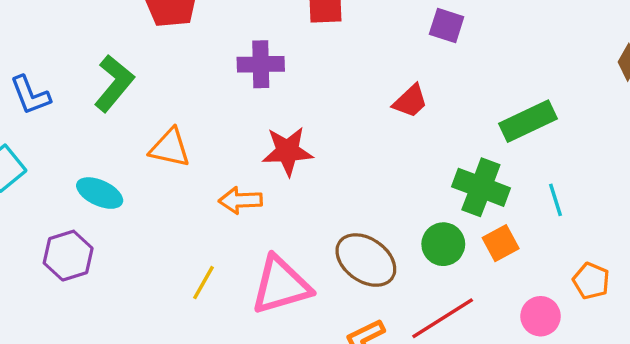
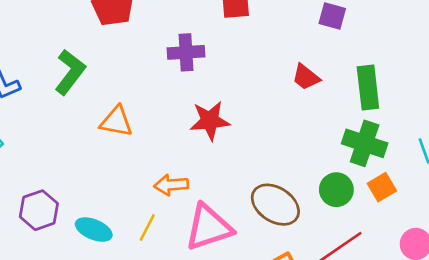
red trapezoid: (410, 101) -> (306, 77), turned 84
green rectangle: (528, 121) -> (368, 88), moved, turned -69
cyan ellipse: (100, 193) -> (94, 230), moved
orange arrow: (240, 200) -> (171, 185), moved

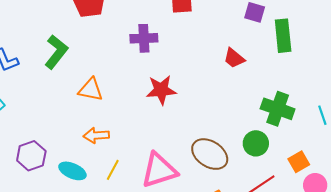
green rectangle: (368, 88) -> (283, 36), moved
orange arrow: (171, 185) -> (96, 135), moved
orange square: (382, 187) -> (299, 162), moved

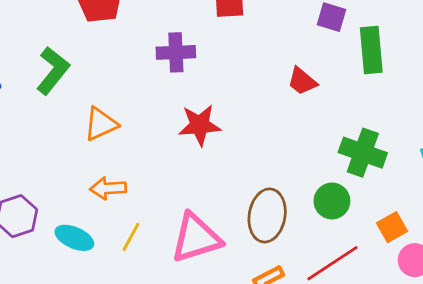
orange triangle: (91, 90) -> (101, 124), turned -36
brown ellipse: (210, 154) -> (267, 215), turned 66

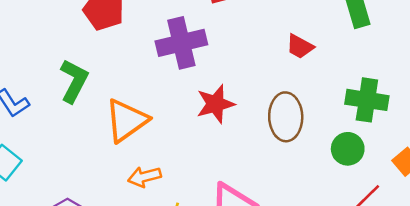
purple cross: (176, 52) -> (181, 43), size x1.4
orange triangle: (101, 124) -> (126, 120), size x1.4
brown ellipse: (267, 215) -> (286, 117), moved

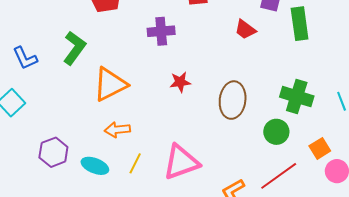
purple cross: (181, 43) -> (161, 31), size x0.7
red trapezoid: (300, 46) -> (245, 29), moved
red star: (215, 104) -> (180, 82), size x0.7

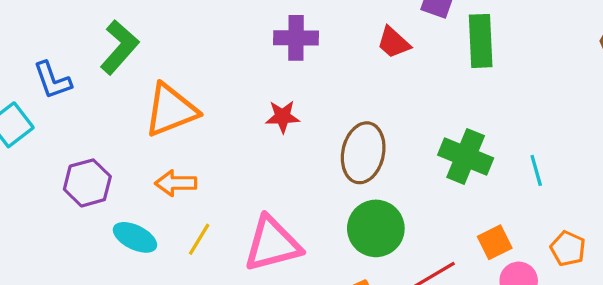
purple cross: (161, 31) -> (296, 38), moved
blue L-shape: (25, 58) -> (52, 80), moved
green circle: (276, 132) -> (376, 228), moved, size x1.4
purple hexagon: (53, 152) -> (87, 183), moved

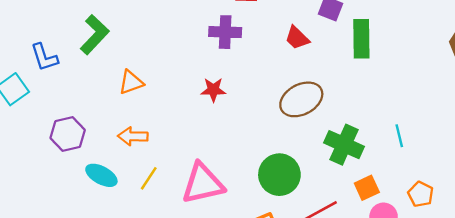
orange triangle: (171, 110) -> (131, 82), size x0.6
brown ellipse: (363, 153) -> (301, 99), moved, turned 48
green cross: (466, 156) -> (344, 145), moved

